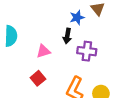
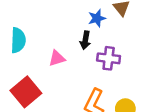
red square: (38, 78) -> (26, 92), moved, size x1.6

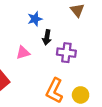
blue star: (97, 18) -> (35, 19), moved

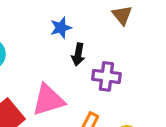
pink triangle: (23, 53) -> (48, 100), moved, size x1.6

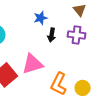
purple cross: (106, 76) -> (77, 35), moved

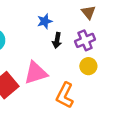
purple cross: (77, 35) -> (85, 40), turned -30
yellow circle: (83, 88) -> (88, 66), moved

